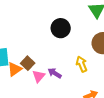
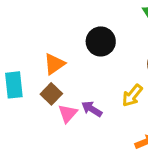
yellow arrow: (82, 64) -> (132, 95), turned -119
orange triangle: (15, 69) -> (54, 64), moved

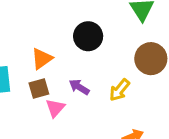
brown square: (51, 94) -> (39, 88), turned 30
purple arrow: (92, 109) -> (79, 87), moved

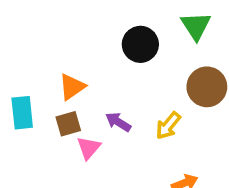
black circle: (88, 36) -> (140, 44), moved

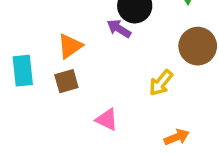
purple arrow: (118, 122) -> (119, 29), moved
pink triangle: (89, 148) -> (107, 120), moved, turned -45

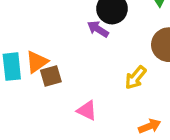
orange triangle: (70, 46) -> (37, 62), moved

